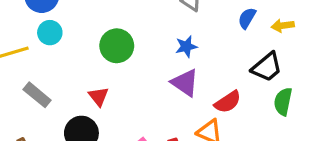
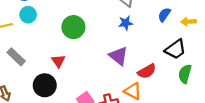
blue star: (186, 46) -> (126, 23), moved

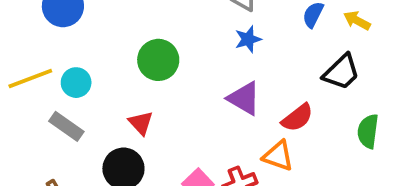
cyan circle: (28, 15) -> (76, 83), moved
yellow arrow: (188, 22) -> (357, 21), turned 40
green semicircle: (185, 74) -> (368, 131), moved

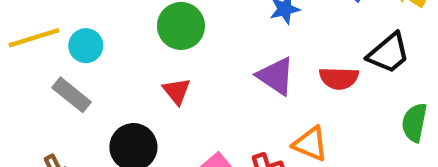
red semicircle: (297, 118) -> (339, 78), moved, turned 36
red triangle: (141, 123) -> (177, 91), moved

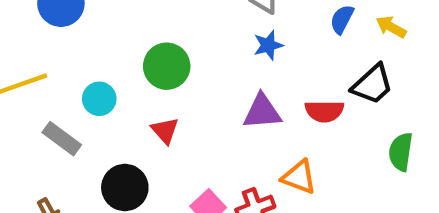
cyan circle: (86, 46) -> (99, 99), moved
purple triangle: (276, 76) -> (262, 112), turned -36

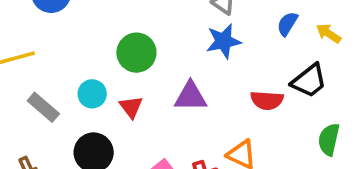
blue star: (268, 45) -> (224, 41), size x1.4
cyan circle: (99, 99) -> (92, 94), moved
purple triangle: (262, 112) -> (191, 96), moved

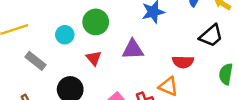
cyan circle: (92, 94) -> (65, 35), moved
red semicircle: (267, 100) -> (183, 62), moved

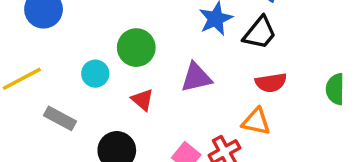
black trapezoid: (211, 36) -> (260, 33), moved

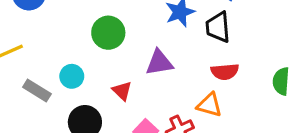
black trapezoid: (260, 33) -> (218, 27), turned 132
cyan circle: (95, 74) -> (72, 76), moved
red triangle: (142, 100) -> (122, 91), moved

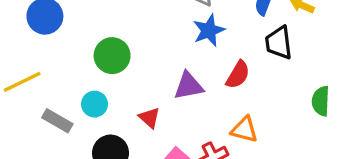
black trapezoid: (218, 27) -> (279, 43), moved
green circle: (108, 33) -> (112, 56), moved
red semicircle: (225, 72) -> (238, 75), moved, turned -52

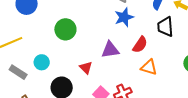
cyan circle: (95, 104) -> (42, 62), moved
gray rectangle: (57, 121) -> (18, 72), moved
orange triangle: (244, 130) -> (149, 67), moved

